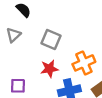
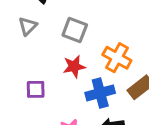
orange cross: (84, 63) -> (117, 58), turned -35

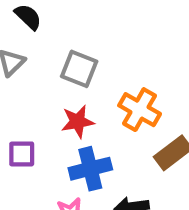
blue cross: (100, 93) -> (90, 169), moved

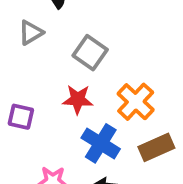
blue cross: (90, 169) -> (101, 143), moved, turned 33

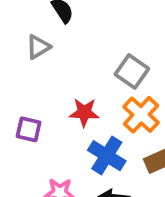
gray square: (90, 53) -> (132, 72), moved

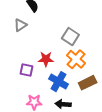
purple square: (29, 129) -> (27, 70), moved

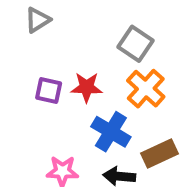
purple square: (27, 70) -> (49, 90), moved
brown rectangle: (88, 83) -> (160, 154), moved

